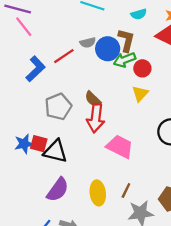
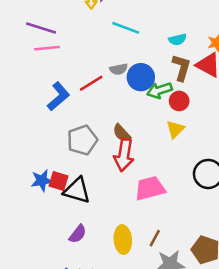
pink line: (24, 27) -> (47, 48), turned -60
brown L-shape: (126, 40) -> (181, 68), moved
pink trapezoid: (120, 147) -> (150, 188), turned -44
purple semicircle: (58, 190) -> (78, 234), size x0.7

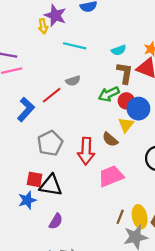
blue circle: (141, 77) -> (138, 109), moved
brown semicircle: (122, 133) -> (110, 139), moved
blue star: (42, 181) -> (27, 200), moved
yellow ellipse: (123, 240) -> (140, 217), moved

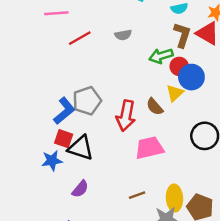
red line: (52, 95) -> (80, 38), moved
blue L-shape: (26, 109) -> (64, 111), moved
brown line: (120, 217) -> (137, 195), moved, turned 40

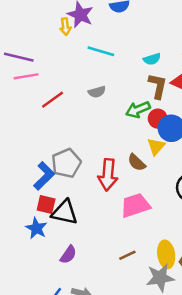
blue star: (52, 161) -> (36, 228), turned -30

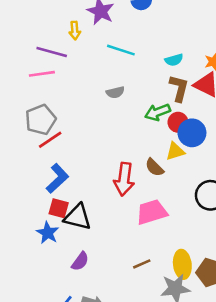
yellow arrow: (65, 27) -> (75, 30), moved
purple line: (19, 57) -> (52, 52), moved
red line: (53, 100) -> (50, 140), moved
yellow triangle: (156, 146) -> (175, 151), turned 30
gray pentagon: (66, 163) -> (41, 120), moved

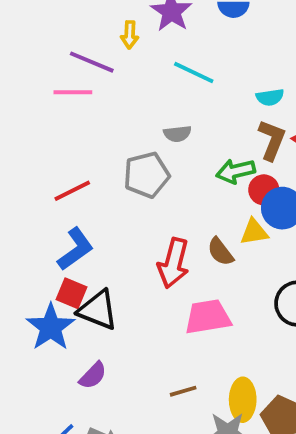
gray pentagon: (41, 120) -> (147, 175), moved
blue star: (48, 233) -> (51, 327), size x1.4

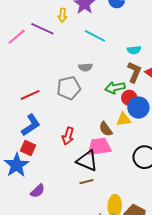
pink line: (73, 92) -> (17, 37), moved, turned -42
red arrow: (173, 263) -> (68, 136), moved, size x0.7
black triangle: (98, 310) -> (87, 161), moved
pink trapezoid: (208, 317) -> (99, 147), moved
brown line: (183, 391) -> (86, 182), moved

